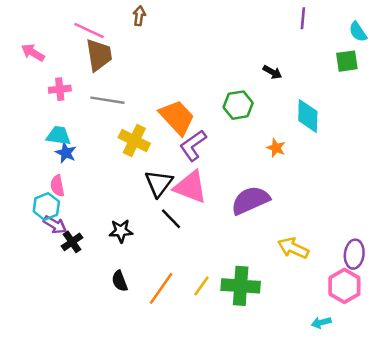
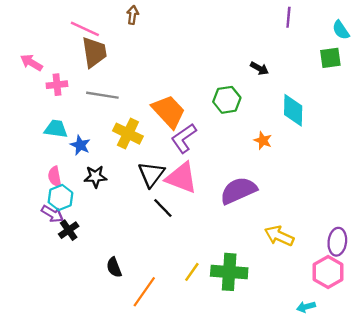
pink arrow: (33, 53) -> (31, 63), moved
blue star: (66, 153) -> (80, 145), moved
cyan hexagon: (46, 206) -> (60, 198), moved
black star: (121, 231) -> (95, 177), moved
orange line: (161, 288) -> (144, 292), moved

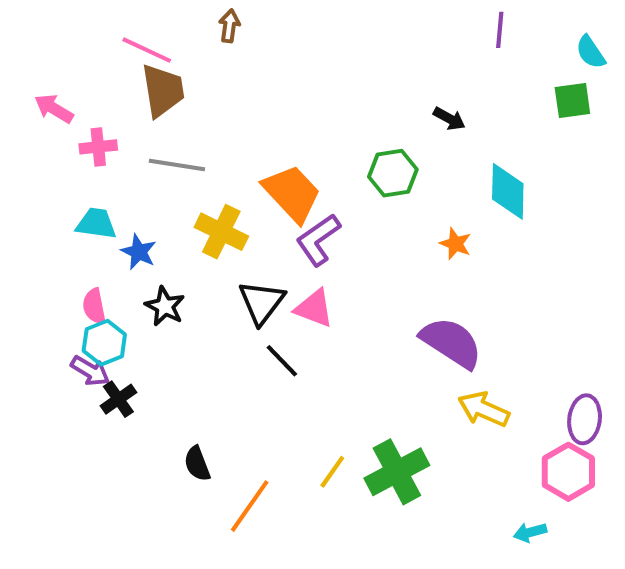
black star: (95, 177) -> (165, 306), turned 30
pink triangle: (181, 178) -> (314, 308), size x0.7
purple semicircle: (238, 191) -> (451, 343), moved, turned 57
green cross: (229, 272) -> (397, 472), turned -32

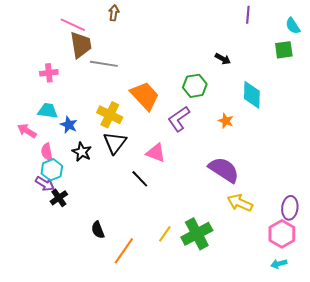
pink arrow: (54, 109) -> (27, 131), moved
gray line: (177, 165) -> (104, 64), moved
purple L-shape: (318, 240) -> (179, 119), moved
black triangle: (262, 302) -> (115, 143), moved
cyan arrow: (530, 532) -> (279, 264), moved

